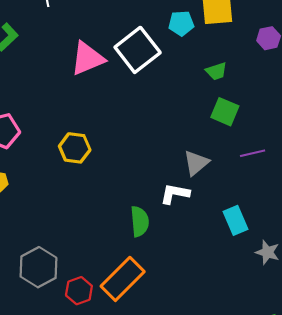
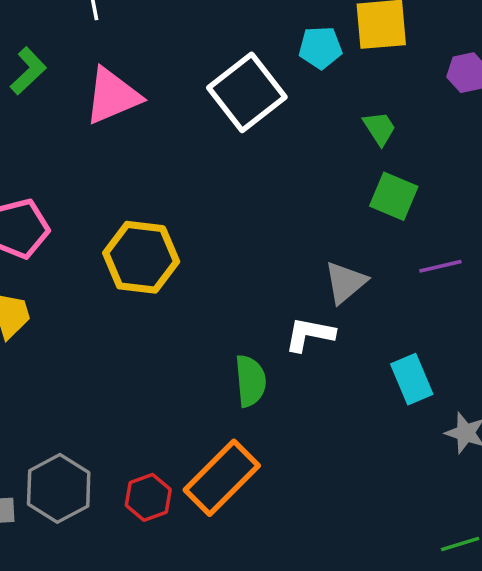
pink triangle: (87, 58) -> (112, 96), moved
green trapezoid: (216, 71) -> (379, 128), turned -105
yellow hexagon: (75, 148) -> (141, 257), size x1.4
gray hexagon: (38, 267) -> (59, 488), moved

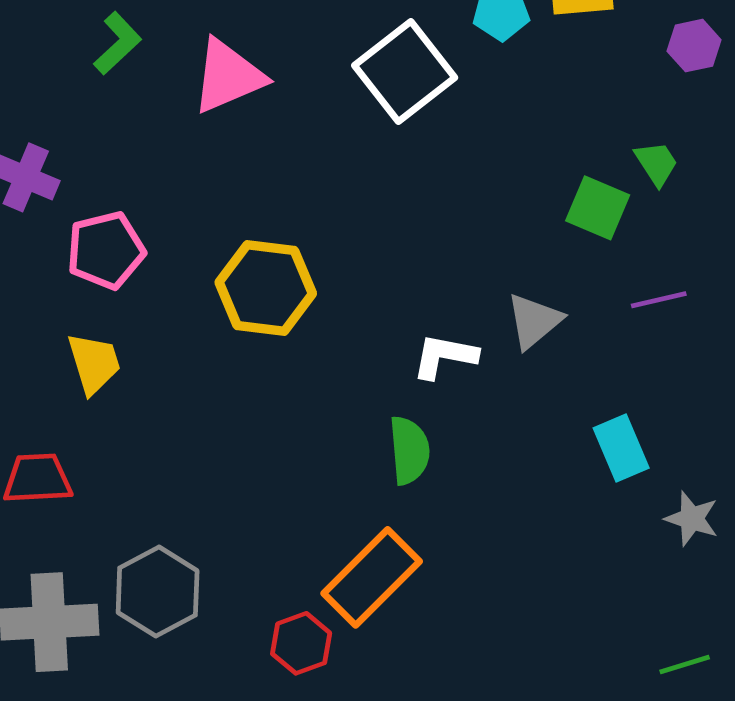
green trapezoid: (379, 128) -> (656, 163), moved
white L-shape: (310, 334) -> (445, 356), moved
red hexagon: (148, 497) -> (301, 643), moved

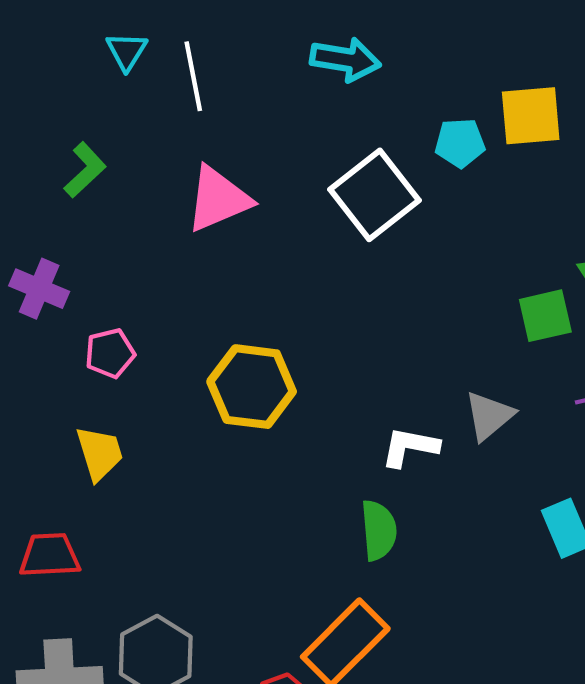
green L-shape: (118, 43) -> (85, 170), moved
green square: (598, 208) -> (545, 316), turned -36
pink pentagon: (106, 250) -> (110, 353), size x0.7

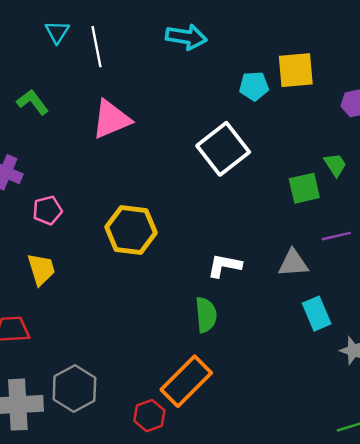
green L-shape: (85, 170) -> (33, 102), turned -84
white square: (374, 195) -> (223, 149), moved
gray triangle: (489, 416) -> (293, 263), moved, turned 36

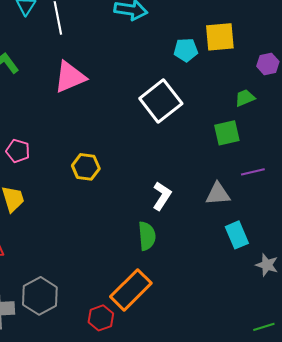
green trapezoid: (335, 165) -> (245, 98), moved, turned -80
pink pentagon: (47, 210) -> (18, 151), turned 30
yellow hexagon: (131, 230) -> (86, 167), size x0.7
white L-shape: (224, 266) -> (162, 196), turned 112

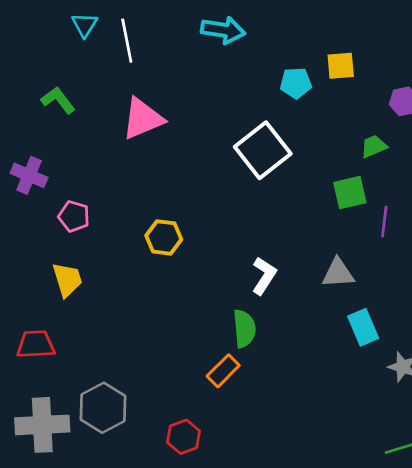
yellow square: (220, 37) -> (341, 66), size x0.7
purple line: (253, 172) -> (384, 222), moved, turned -70
orange rectangle: (131, 290) -> (223, 371), moved, size x0.6

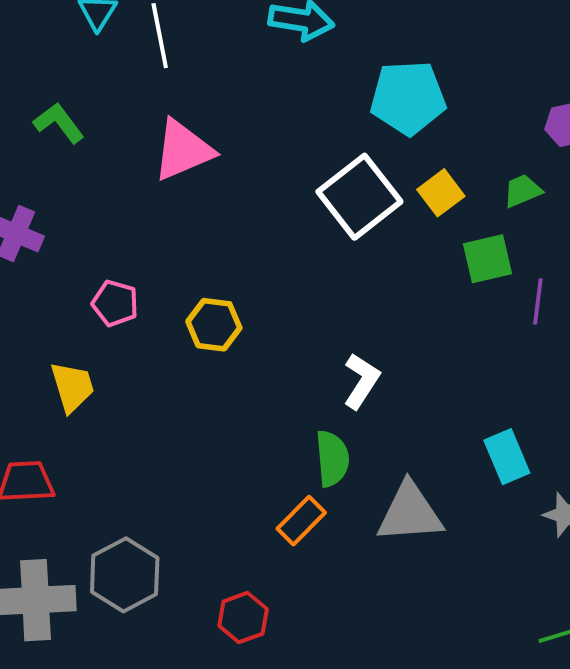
yellow square: (341, 66) -> (441, 193), moved, turned -32
cyan pentagon: (296, 83) -> (408, 98), size x1.6
pink pentagon: (74, 216) -> (115, 303), moved
gray triangle: (338, 273) -> (410, 513), moved, size x1.4

